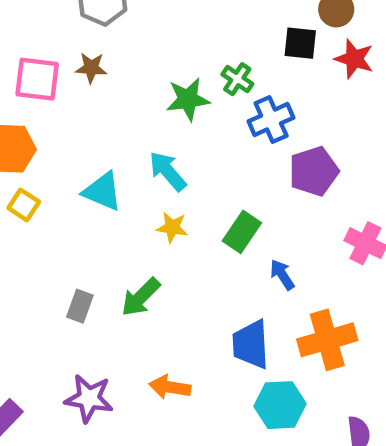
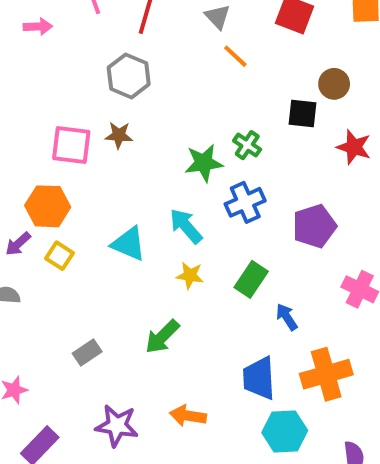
red star: (354, 59) -> (354, 147), moved
blue cross: (271, 120) -> (245, 202), moved
gray rectangle: (80, 306) -> (87, 352), moved, turned 36

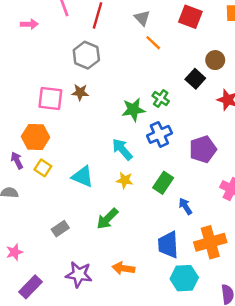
black square: (302, 113) -> (195, 79), turned 36
purple arrow: (18, 244) -> (17, 160), turned 105
cyan triangle: (129, 244) -> (83, 177), moved

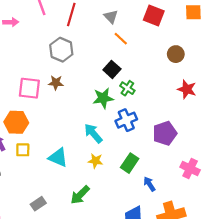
black square: (195, 79) -> (112, 69), moved
yellow square: (43, 168) -> (23, 150), turned -32

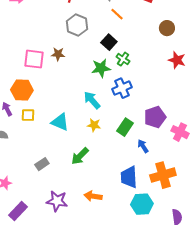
gray hexagon: (61, 50) -> (77, 25), moved
purple pentagon: (165, 133) -> (155, 117), moved

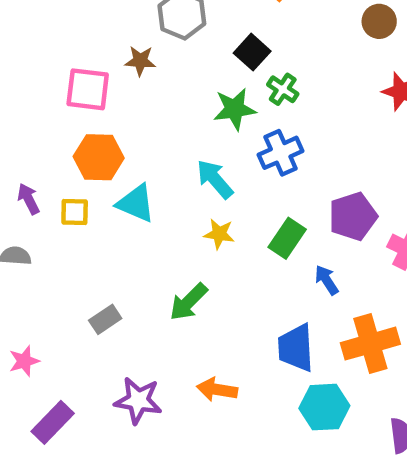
brown star: (58, 54) -> (140, 61), moved
orange hexagon: (22, 90) -> (99, 157), moved
cyan triangle: (60, 122) -> (136, 203), moved

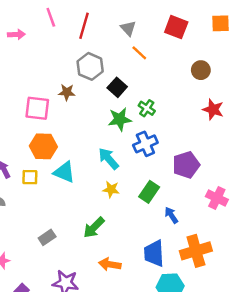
black square: (252, 52) -> (117, 87), moved
purple pentagon: (353, 216) -> (186, 165), moved
orange arrow: (217, 390) -> (110, 264), moved

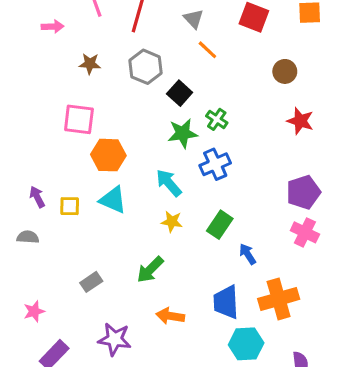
brown star: (67, 92) -> (90, 64), moved
orange hexagon: (43, 146) -> (108, 155), moved
purple pentagon: (186, 165) -> (303, 192), moved

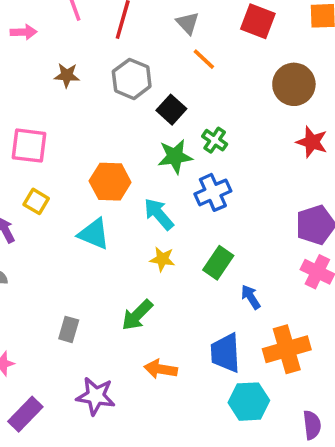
brown circle: (285, 71) -> (294, 84), size x1.5
pink square: (79, 119) -> (29, 146), moved
orange hexagon: (108, 155) -> (110, 182), moved
yellow square: (70, 206) -> (36, 201), moved, turned 30
gray rectangle: (91, 282) -> (69, 329), turned -40

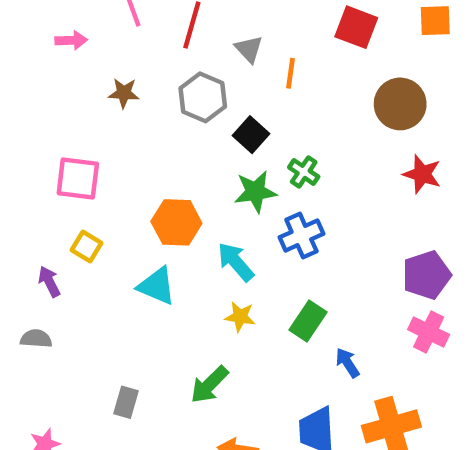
gray triangle: (188, 23) -> (249, 49), moved
orange line: (204, 59) -> (290, 73), turned 55

